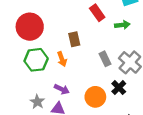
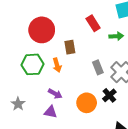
red circle: (30, 27) -> (42, 30), moved
gray star: (37, 102) -> (18, 104), moved

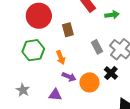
orange arrow: (57, 65) -> (61, 57), moved
purple arrow: (55, 94) -> (69, 77), moved

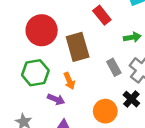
green arrow: (112, 15) -> (132, 37), moved
brown rectangle: (68, 30) -> (78, 47), size x1.6
purple arrow: (69, 77) -> (56, 99), moved

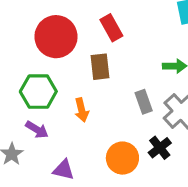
red rectangle: (102, 15) -> (111, 28), moved
brown rectangle: (78, 47) -> (100, 67), size x0.7
purple arrow: (56, 99) -> (37, 130), moved

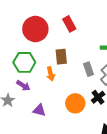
brown rectangle: (100, 67) -> (61, 57), moved

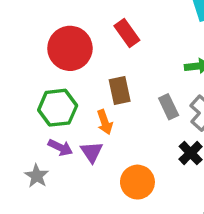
orange circle: (75, 103) -> (137, 182), moved
purple triangle: (39, 110) -> (92, 152), moved, turned 48

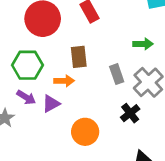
orange arrow: (105, 122) -> (64, 81), turned -78
purple triangle: (92, 152) -> (51, 104), turned 30

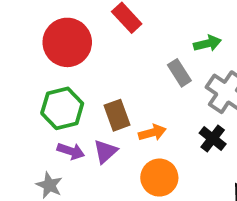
brown rectangle: (79, 57) -> (117, 115), moved
gray rectangle: (117, 74) -> (179, 73), moved
orange arrow: (64, 81) -> (152, 133), moved

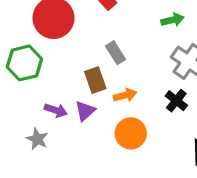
gray rectangle: (179, 73) -> (116, 53), moved
green hexagon: (62, 108) -> (24, 63), moved

